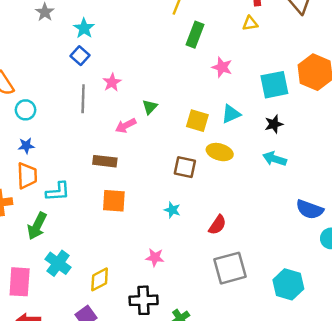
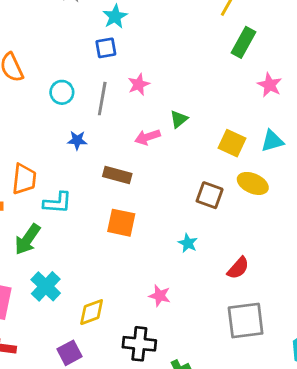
blue square: (80, 56) -> (106, 48), turned 30
cyan circle: (26, 110) -> (62, 92), moved
blue star: (26, 146) -> (77, 140), moved

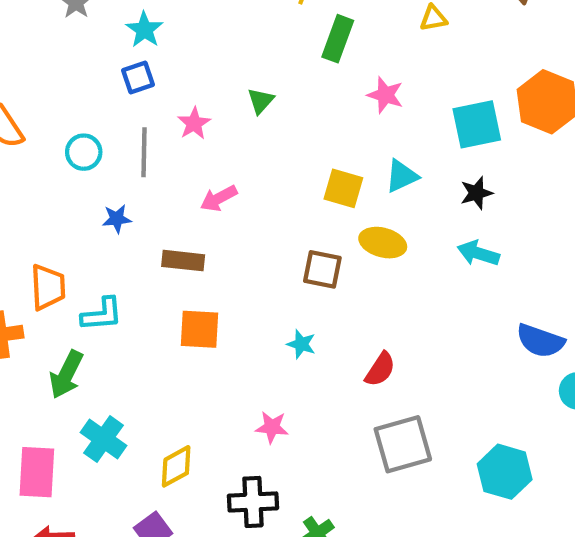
green triangle: (179, 119) -> (261, 101), moved

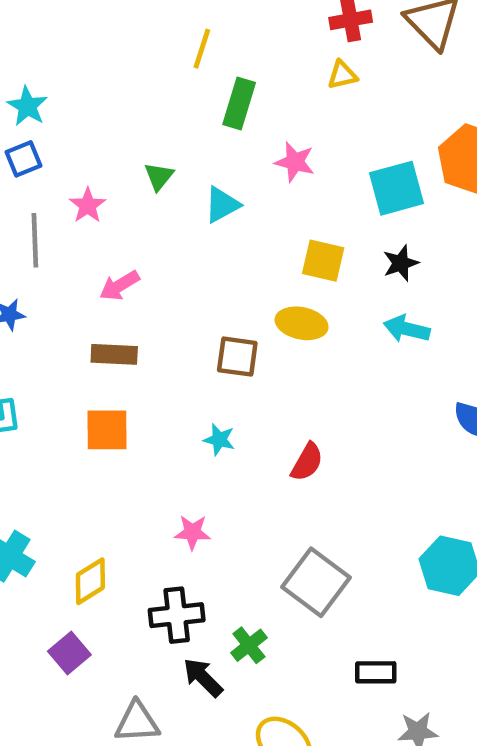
cyan triangle: (402, 176) -> (222, 205), moved
yellow square: (343, 188) -> (323, 261), moved
brown rectangle: (183, 261) -> (114, 354), moved
gray square: (403, 444) -> (316, 582), moved, turned -34

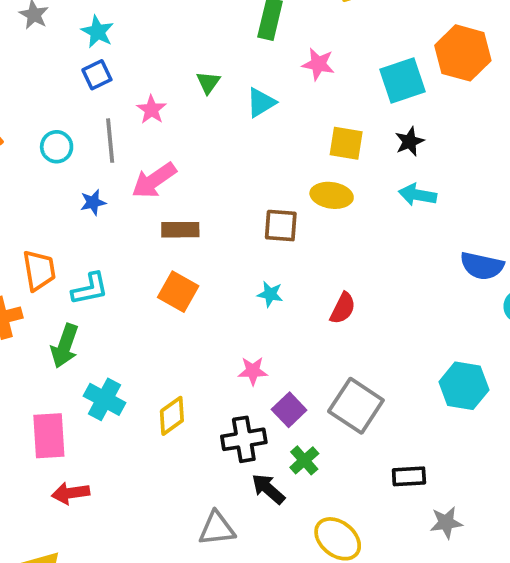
pink arrow: (119, 286) -> (154, 180), moved, size x1.4
orange square: (107, 430) -> (178, 292), turned 33
purple square: (69, 653) -> (289, 410), moved

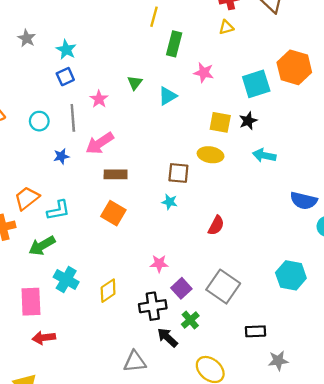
black star: (410, 141) -> (248, 121), moved
orange trapezoid: (39, 270) -> (27, 198), turned -120
cyan star: (270, 294) -> (170, 202), moved
green arrow: (65, 346) -> (42, 246), turned 40

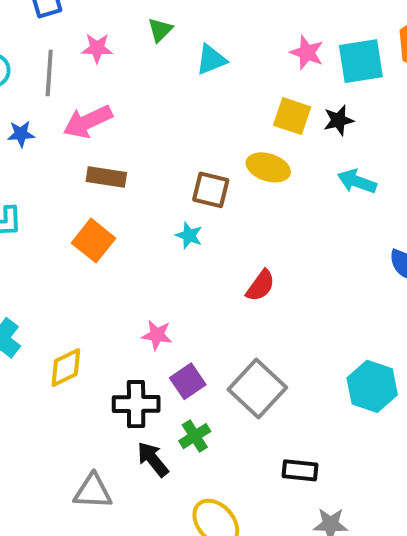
pink star: (204, 73) -> (307, 53), moved
pink star: (99, 99) -> (97, 48), turned 30

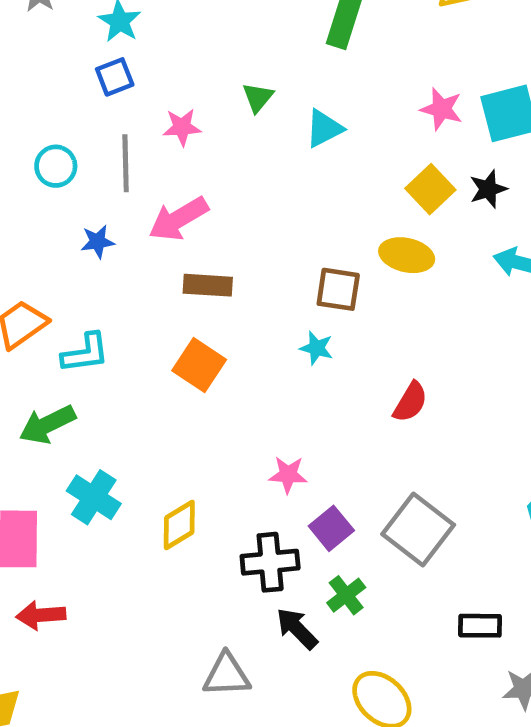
yellow square: (292, 116) -> (430, 189), turned 33

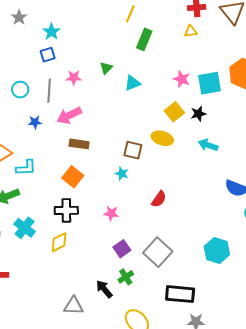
pink star: (288, 475) -> (111, 213), moved
black cross: (270, 562) -> (66, 210), moved
black rectangle: (480, 626) -> (180, 294), size x1.6

